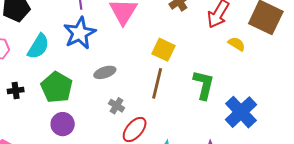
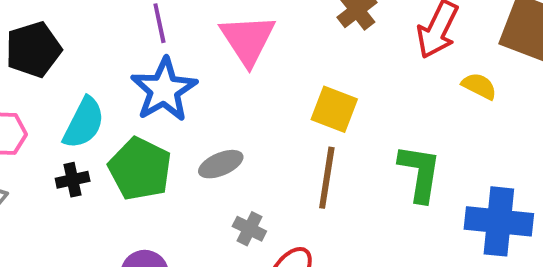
green pentagon: (57, 87) -> (140, 169), moved
black cross: (16, 91) -> (73, 180), moved
blue cross: (241, 112) -> (499, 221), turned -36

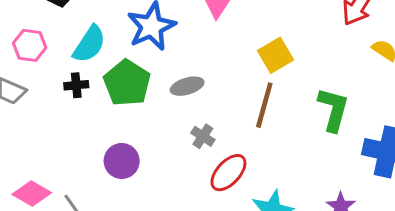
yellow square: (334, 109) -> (276, 55), turned 32

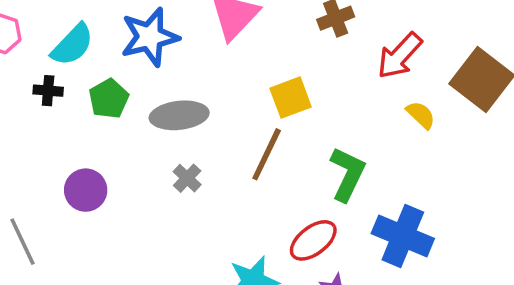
green pentagon: (127, 83) -> (109, 99), size x0.7
gray ellipse: (187, 86) -> (179, 115), size x1.4
red ellipse: (228, 173) -> (313, 240), moved

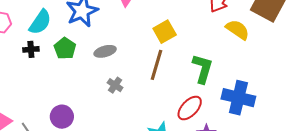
gray ellipse: (179, 115) -> (105, 51), size x0.7
yellow semicircle: (421, 115) -> (238, 30), size x1.4
purple circle: (86, 190) -> (62, 117), moved

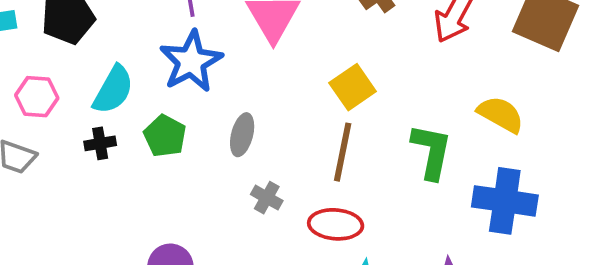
yellow semicircle: (238, 30) -> (501, 114), moved
gray ellipse: (105, 51) -> (242, 135), turned -55
red ellipse: (190, 108) -> (336, 224), moved, turned 56

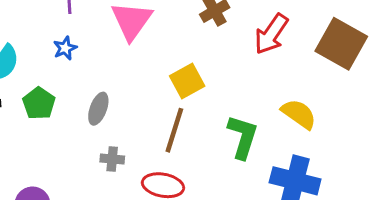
blue star: (191, 61) -> (65, 48), size x0.5
gray cross: (267, 198) -> (112, 159), turned -30

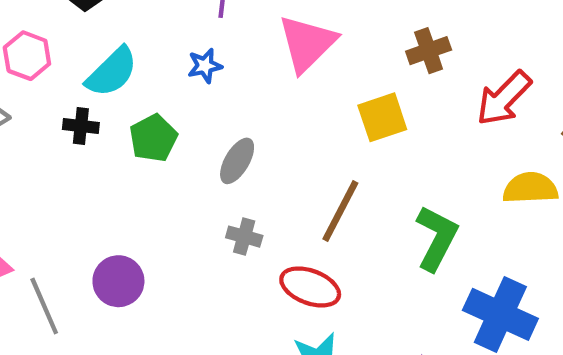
yellow square: (187, 81) -> (382, 117), moved
yellow semicircle: (299, 114) -> (530, 188), moved, turned -48

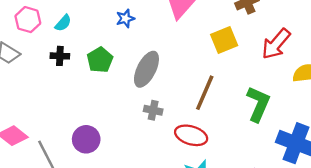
cyan semicircle: (112, 72) -> (63, 23), moved, size x0.6
red arrow: (504, 98) -> (276, 44), moved
gray ellipse: (237, 161) -> (146, 69), size x1.4

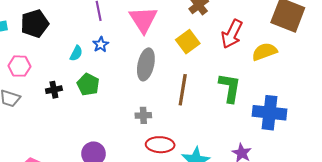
cyan semicircle: (63, 23) -> (76, 53), moved
gray ellipse: (146, 69) -> (146, 64), moved
red ellipse: (191, 135) -> (160, 145), moved

